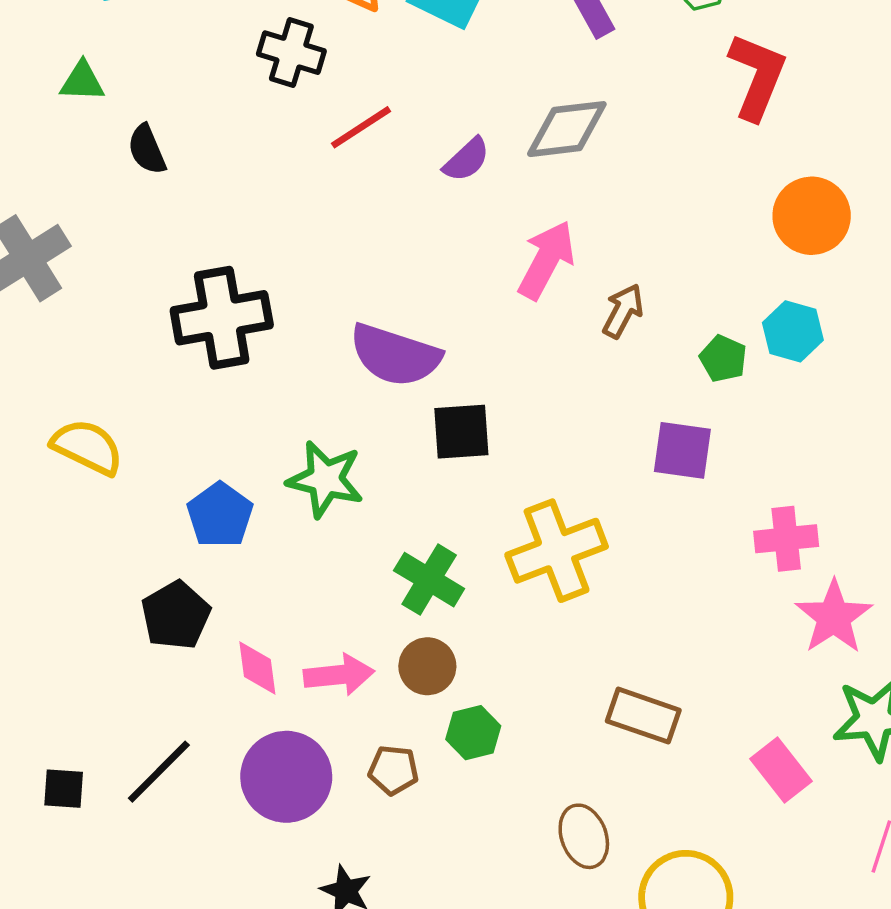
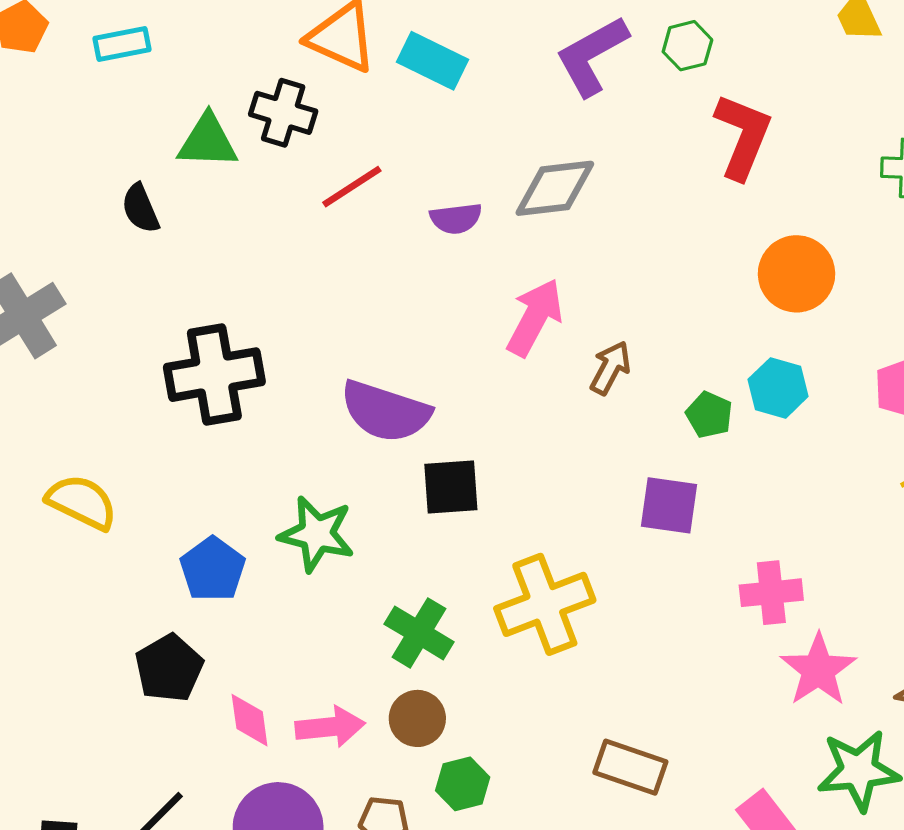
green triangle: (82, 81) -> (208, 141), moved, size x1.4
purple semicircle: (466, 160) -> (456, 218), turned 36

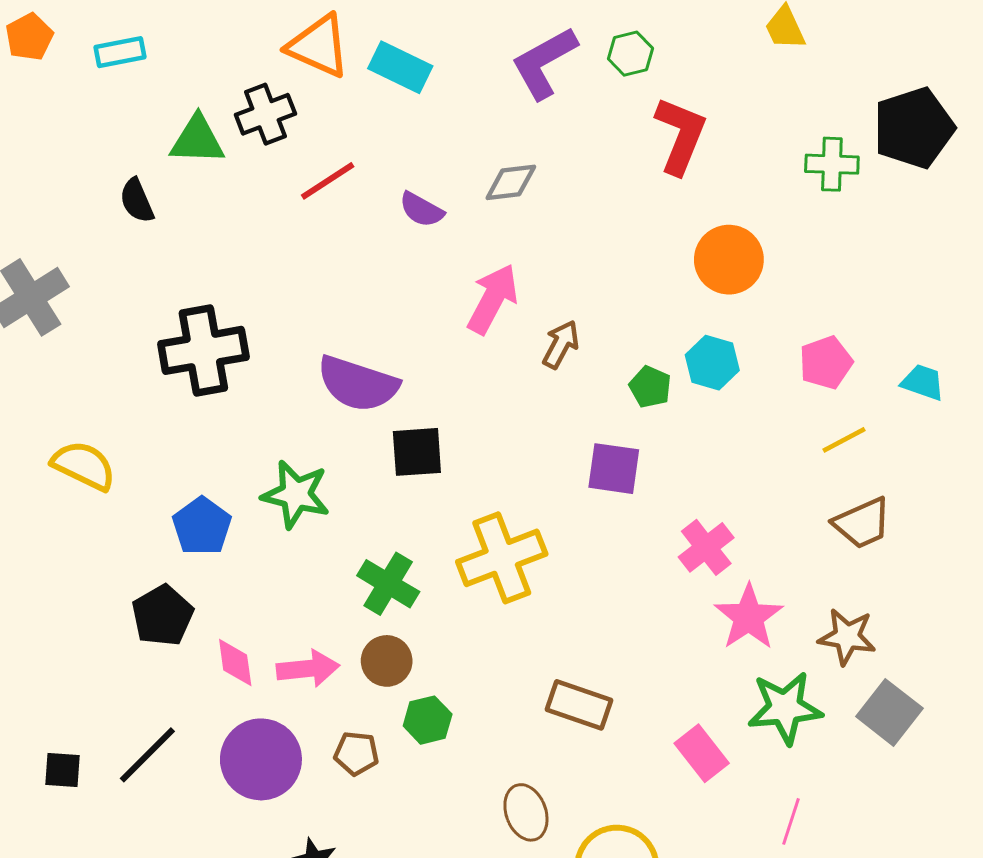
black cross: (283, 113) -> (265, 114), turned -38
gray diamond: (555, 188) -> (511, 182), size x0.7
purple semicircle: (456, 218) -> (421, 210), turned 36
pink cross: (771, 593) -> (706, 547), turned -32

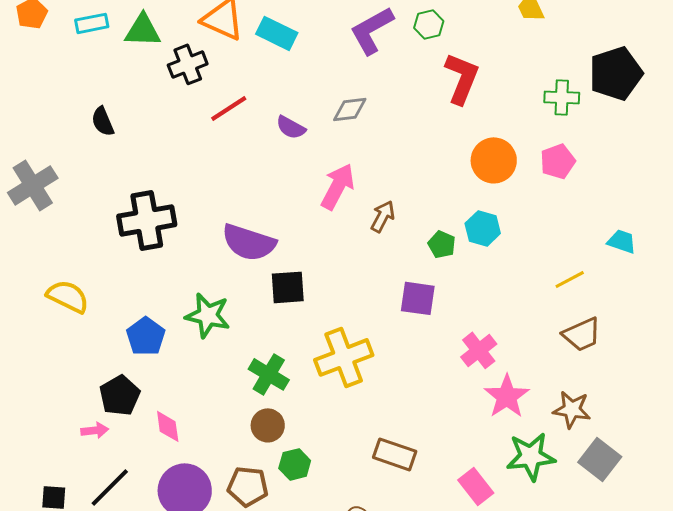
green triangle: (197, 140) -> (143, 30), moved
pink pentagon: (826, 363) -> (558, 161), moved
pink arrow: (308, 669) -> (95, 430), moved, size x0.7
brown pentagon: (356, 753) -> (248, 486), size x1.4

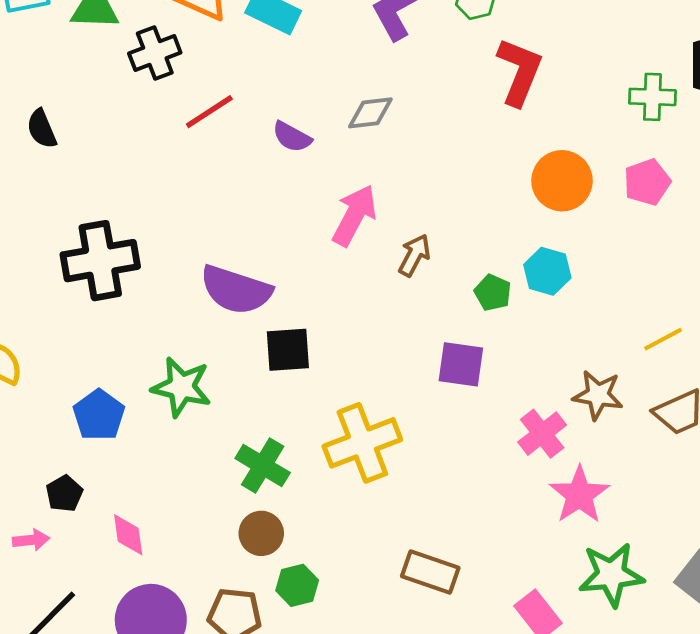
black pentagon: (120, 395) -> (64, 493), size x0.7
brown star: (572, 409) -> (598, 395), moved

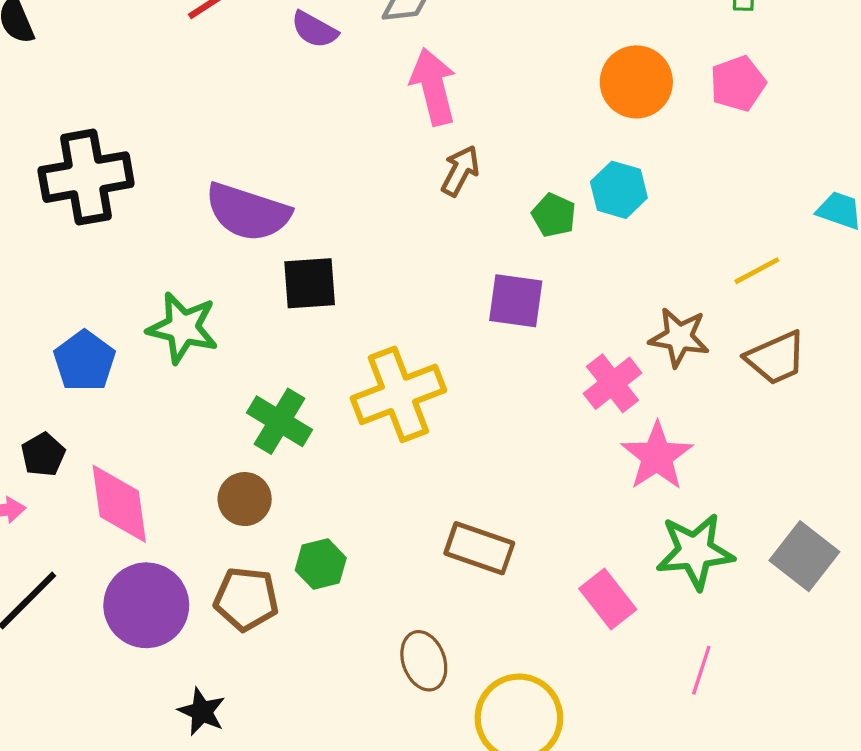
pink arrow: (354, 215) -> (433, 87), moved, turned -42
brown circle: (261, 533) -> (245, 499), moved
pink diamond: (128, 535) -> (119, 504), size x1.6

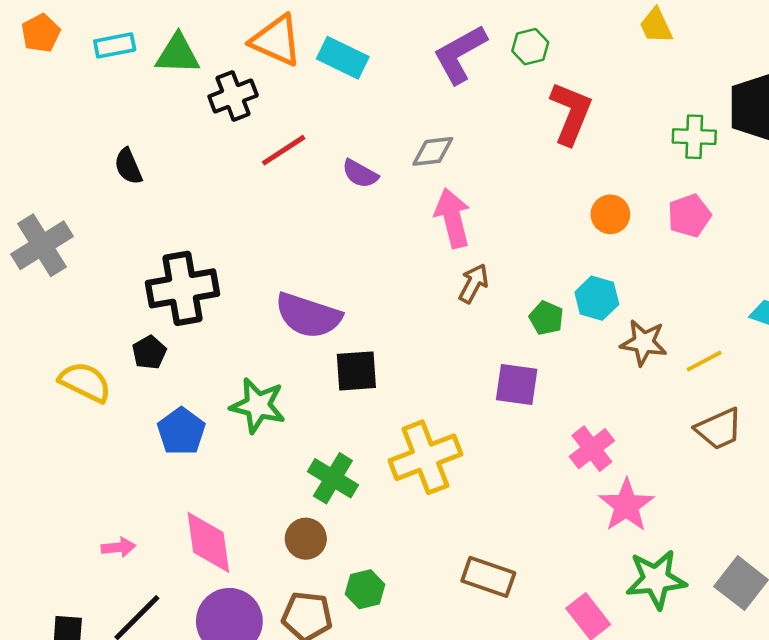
orange circle: (636, 82) -> (610, 214), size x0.7
brown star: (679, 337) -> (644, 343), moved
black pentagon: (43, 455) -> (149, 352), moved

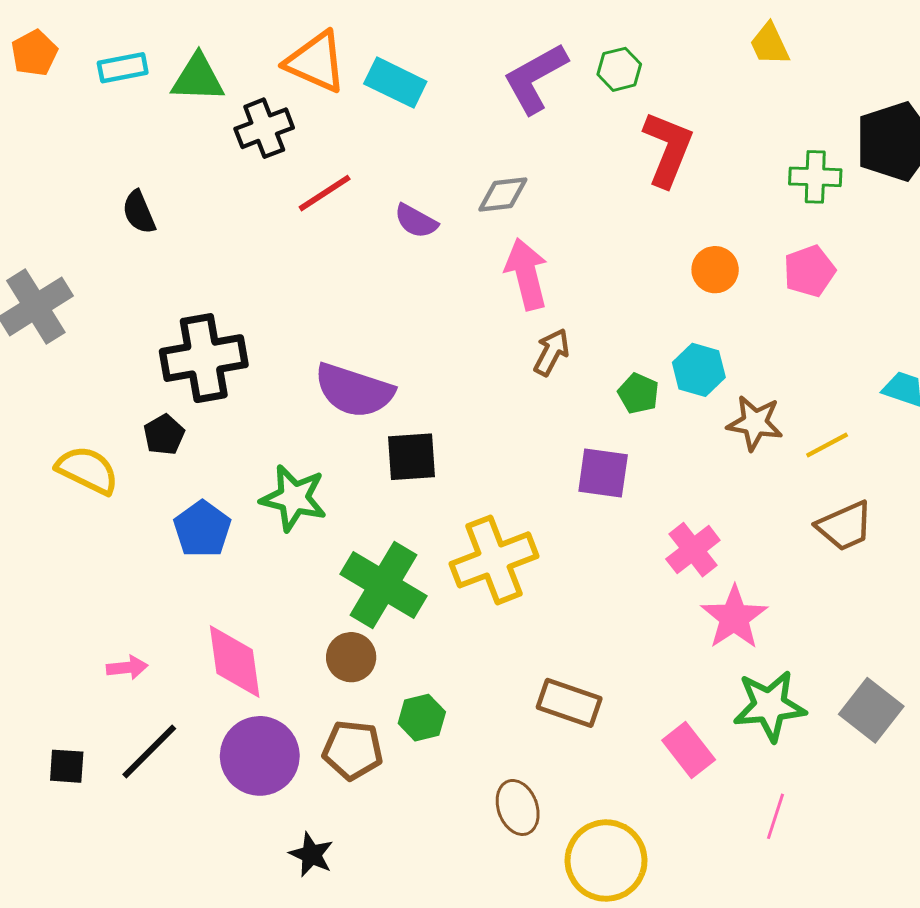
green cross: (333, 478) -> (384, 585), size x1.4

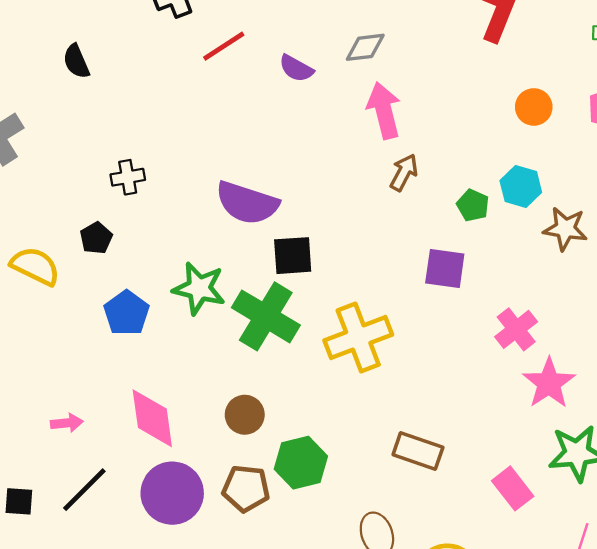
black cross: (204, 358) -> (128, 177), size x0.5
green cross: (384, 585) -> (266, 316), moved
green hexagon: (422, 718) -> (301, 463), size x1.4

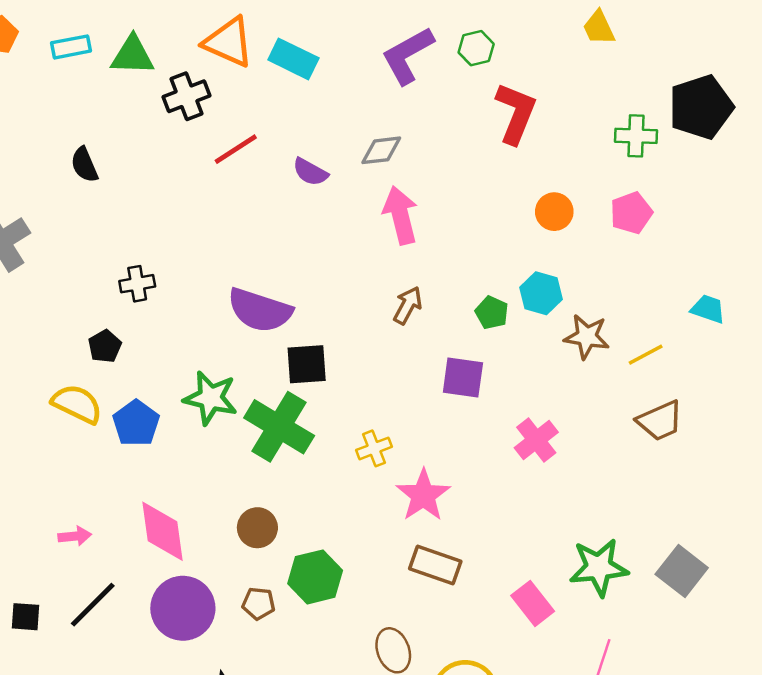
brown arrow: (404, 173) -> (408, 305), moved
yellow semicircle: (35, 266) -> (77, 404), moved
yellow cross: (358, 337) -> (374, 448), size x0.5
pink star: (549, 383) -> (423, 495), moved
brown pentagon: (246, 488) -> (259, 603), size x0.7

